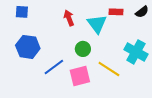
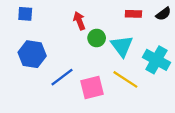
cyan triangle: (97, 24) -> (122, 46), moved
green circle: (83, 49) -> (97, 38), moved

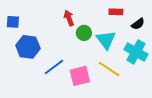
blue square: (25, 14) -> (13, 22), moved
black semicircle: (163, 14) -> (138, 24), moved

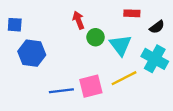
blue line: (54, 67) -> (61, 91), moved, turned 30
yellow line: (109, 69) -> (124, 78), turned -60

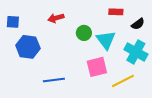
red arrow: (78, 20) -> (56, 18), moved, turned -84
yellow line: (124, 78) -> (123, 81), moved
pink square: (91, 86) -> (97, 67), moved

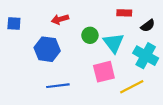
blue hexagon: (28, 47) -> (47, 49), moved

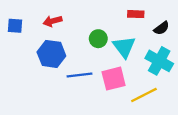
red arrow: (60, 19) -> (53, 21), moved
blue line: (58, 86) -> (80, 75), moved

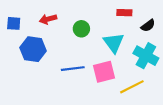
green circle: (98, 39) -> (81, 29), moved
blue hexagon: (51, 54) -> (33, 49), moved

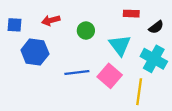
pink square: (104, 72) -> (110, 76), turned -35
yellow line: (132, 87) -> (139, 92), turned -55

